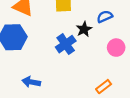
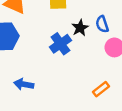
blue semicircle: (105, 17) -> (102, 24), moved, turned -84

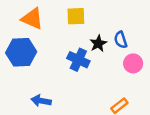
blue cross: (60, 44) -> (78, 60), turned -30

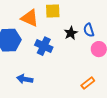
orange triangle: (32, 19) -> (30, 18), moved
blue cross: (78, 60) -> (44, 46), moved

